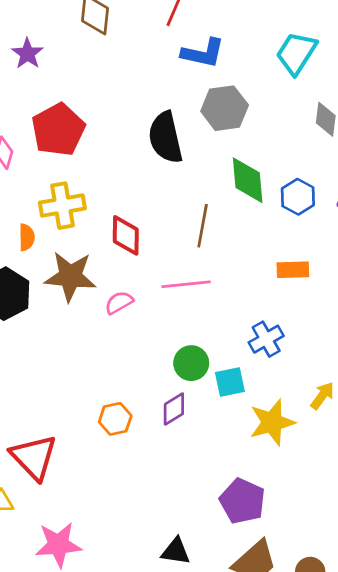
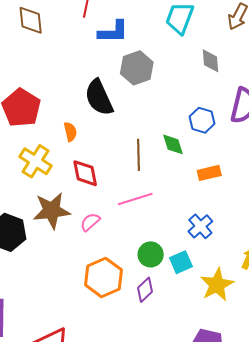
green diamond: (248, 180) -> (173, 144), moved, size x0.7
yellow cross: (62, 206) -> (36, 161), turned -36
orange semicircle: (27, 237) -> (70, 132), moved
orange hexagon: (115, 419) -> (103, 277), moved, size x1.6

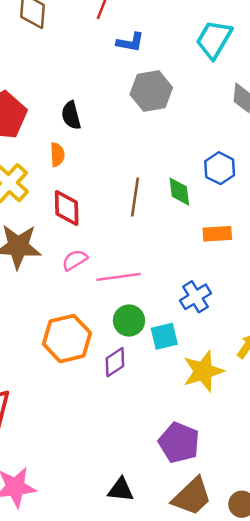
blue L-shape: (113, 32) -> (130, 42), size x0.7
black semicircle: (99, 97) -> (71, 115), moved, size x0.6
pink line: (135, 199) -> (118, 277), moved
pink semicircle: (90, 222) -> (75, 260), moved

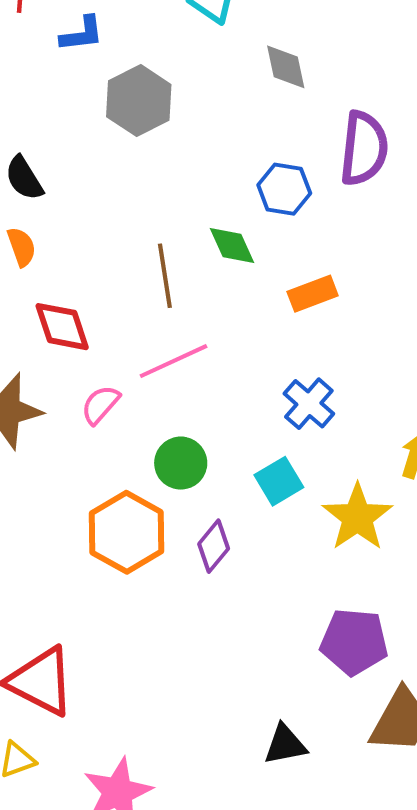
pink line: (118, 277) -> (173, 361), moved
green circle: (129, 321) -> (181, 463), moved

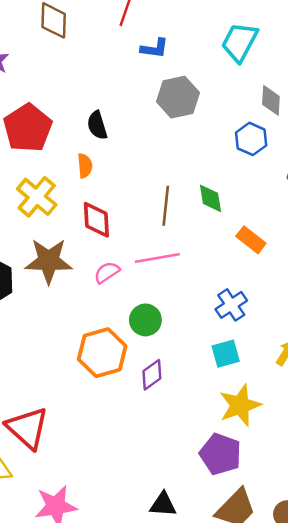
blue hexagon: (284, 189) -> (251, 139), moved
orange rectangle: (313, 294) -> (251, 240), turned 44
cyan square: (279, 481) -> (226, 354), moved
yellow star: (357, 517) -> (240, 405), moved

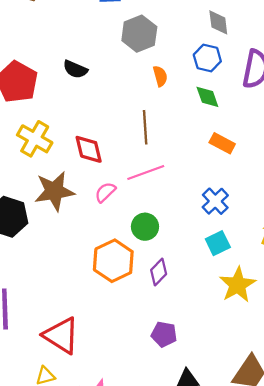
black semicircle: (97, 125) -> (75, 69), turned -40
orange semicircle: (85, 166) -> (160, 76), moved
green diamond: (211, 198) -> (207, 97), moved
purple pentagon: (220, 454) -> (164, 334), moved, size x0.7

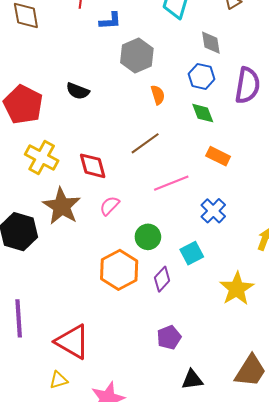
brown line: (145, 127) -> (145, 143), turned 60
pink line: (146, 173) -> (171, 183), moved
brown star: (54, 191) -> (62, 206), turned -30
cyan square: (218, 243) -> (192, 253), moved
purple pentagon: (164, 334) -> (169, 337), turned -30

